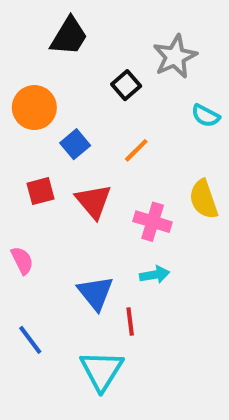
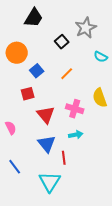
red square: (40, 191) -> (28, 94), moved
red triangle: (93, 201) -> (46, 115), moved

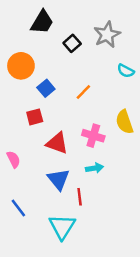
black square: (62, 42) -> (72, 43), moved
red triangle: (46, 115) -> (57, 143), turned -30

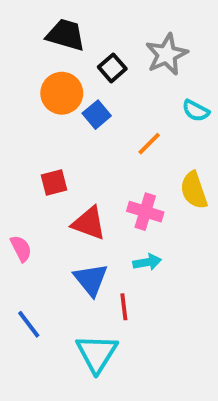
black trapezoid: (42, 22) -> (66, 35), turned -105
orange circle: (21, 66) -> (62, 93), moved
blue square: (46, 88) -> (97, 115), moved
orange line: (83, 92) -> (149, 144), moved

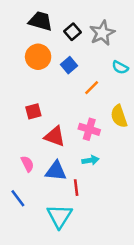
black square: (112, 68) -> (73, 32), moved
blue square: (97, 115) -> (69, 65), moved
pink semicircle: (21, 249) -> (27, 164), moved
blue triangle: (91, 280) -> (56, 171), turned -45

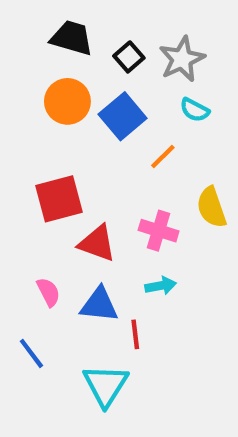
blue square: (69, 65) -> (123, 116), size x1.5
cyan semicircle: (120, 67) -> (195, 110), moved
red square: (33, 111) -> (59, 199), size x1.6

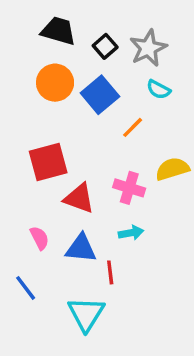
yellow semicircle: (211, 207) -> (172, 169), turned 92

